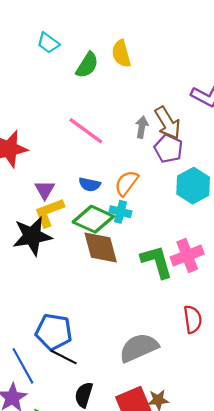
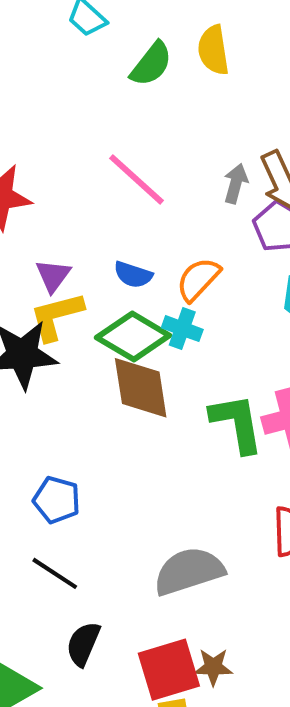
blue pentagon: (54, 332) -> (57, 500), moved, size x0.7

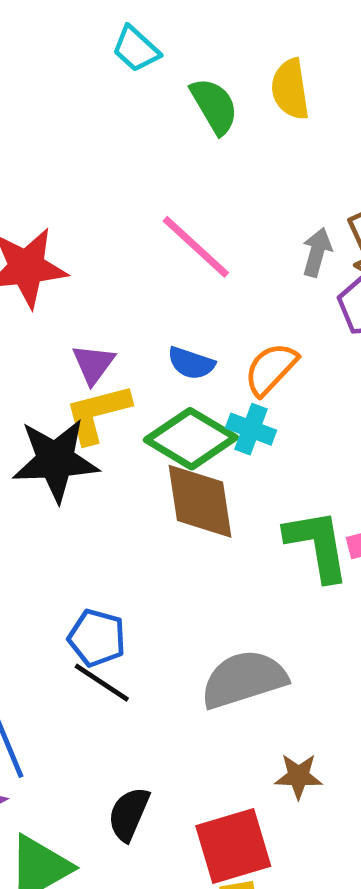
green semicircle: (151, 64) -> (214, 106), turned -69
gray semicircle: (189, 571) -> (244, 679), moved
black line: (55, 573) -> (102, 683), moved
brown star: (213, 667) -> (298, 776), moved

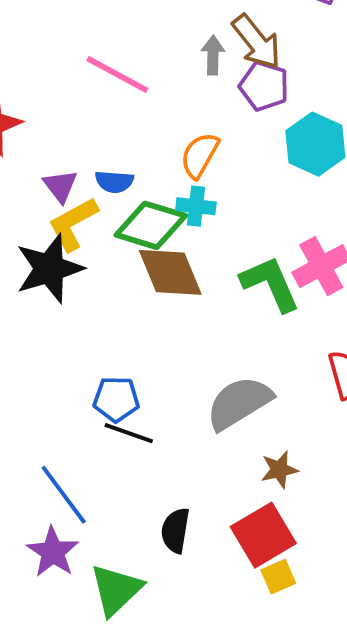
blue semicircle: (191, 363) -> (114, 182), moved
brown star: (298, 776) -> (279, 470), moved

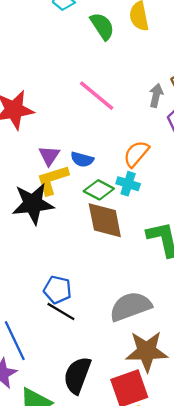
green diamond: (151, 225) -> (99, 190), size x0.7
brown star: (279, 470) -> (147, 351), size x1.8
black semicircle: (175, 530) -> (77, 375), size x1.4

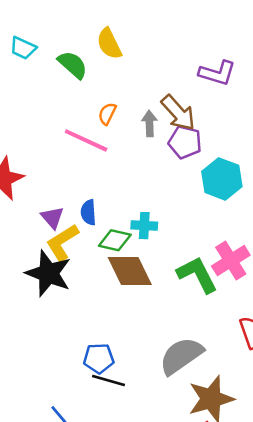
orange semicircle: (136, 154) -> (107, 114), moved, size x0.7
blue semicircle: (82, 159) -> (88, 212), turned 85
black star: (33, 204) -> (48, 273), turned -30

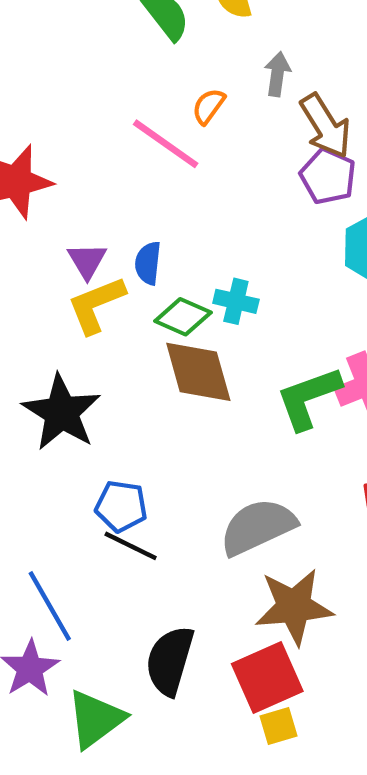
gray arrow: (149, 123) -> (277, 74), moved
black star: (48, 273) -> (62, 412), moved
green L-shape: (197, 275) -> (309, 398), turned -93

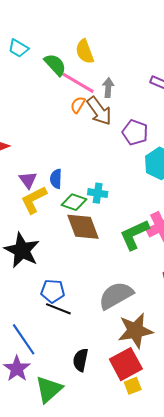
brown arrow: (325, 126) -> (99, 111), moved
pink line: (166, 144) -> (78, 83), moved
black semicircle: (170, 661) -> (81, 360), size x0.7

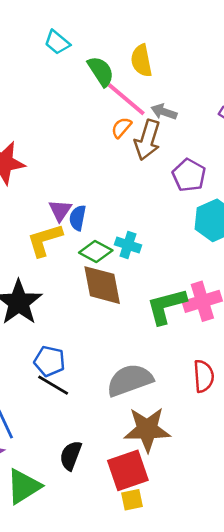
gray arrow: (108, 88) -> (164, 112), turned -84
brown arrow: (99, 111) -> (147, 140), turned 44
purple triangle: (28, 180) -> (60, 210), moved

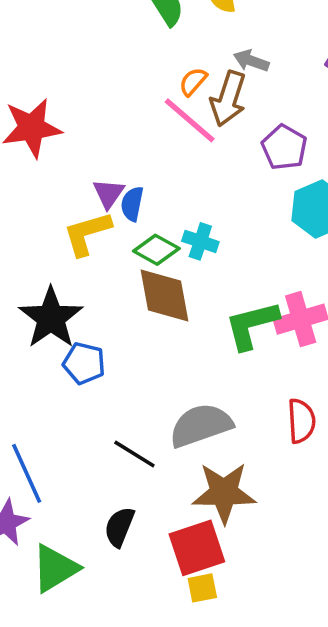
pink line: (126, 99) -> (190, 120), moved
blue pentagon: (49, 361) -> (84, 363), moved
black line: (53, 385) -> (134, 454), moved

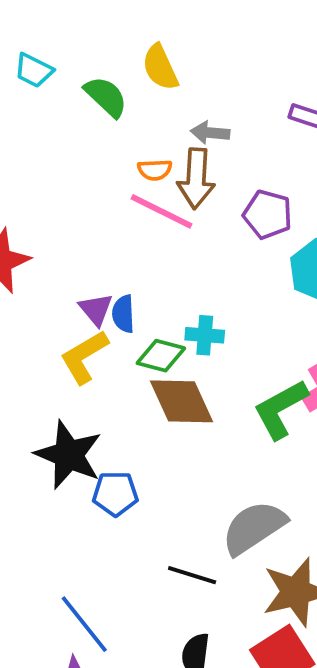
orange semicircle: (193, 82) -> (155, 170), turned -120

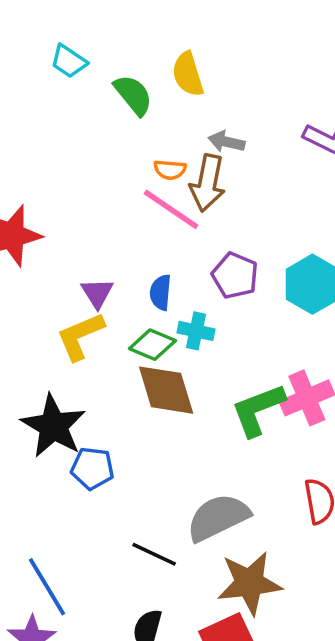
purple pentagon: (268, 214) -> (235, 276), moved
blue semicircle: (123, 314) -> (161, 292), moved

